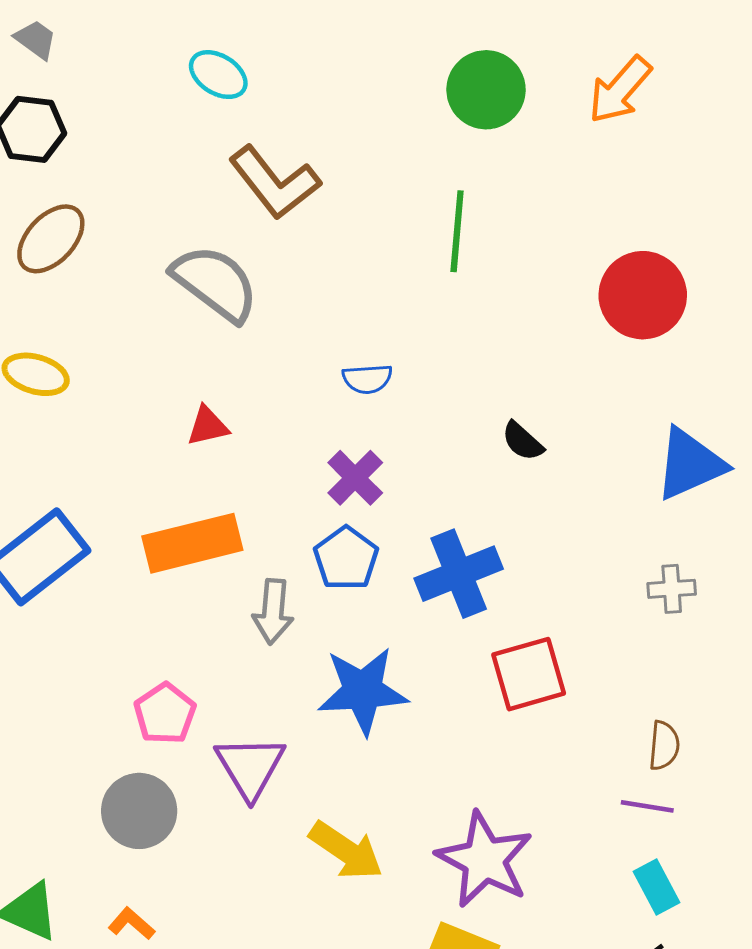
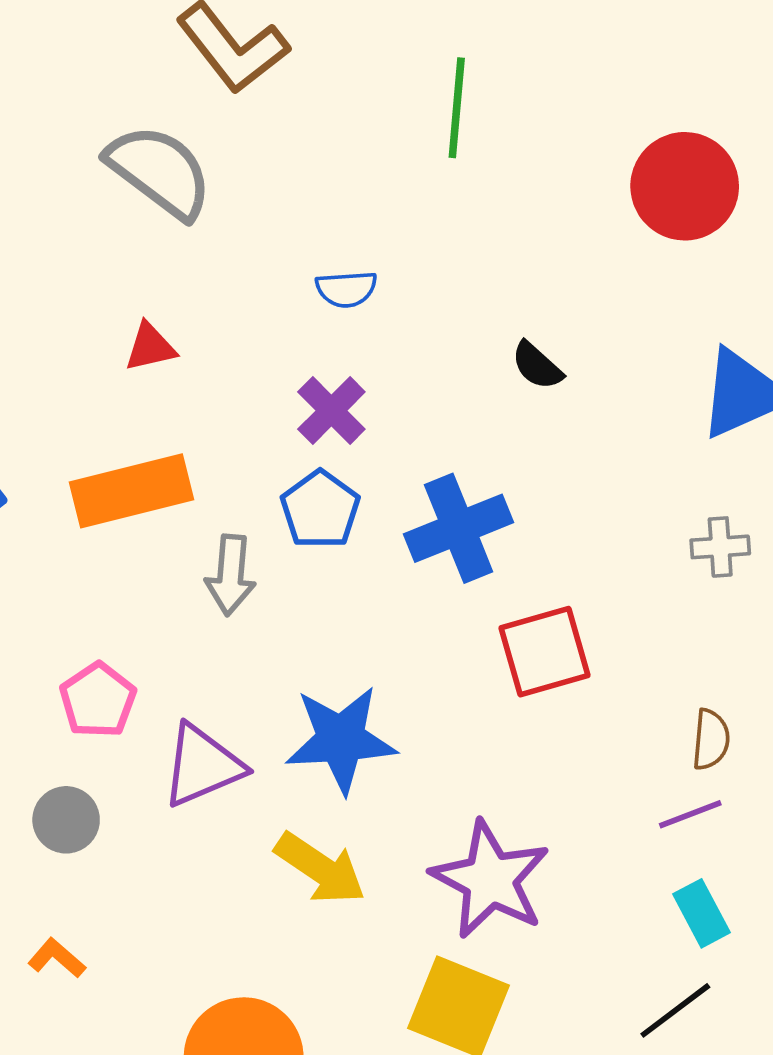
blue star: (363, 691) -> (341, 739), moved
purple triangle: (250, 767) -> (202, 766), turned 38
purple line: (647, 806) -> (690, 814), turned -30
gray circle: (139, 811) -> (66, 820), size x0.7

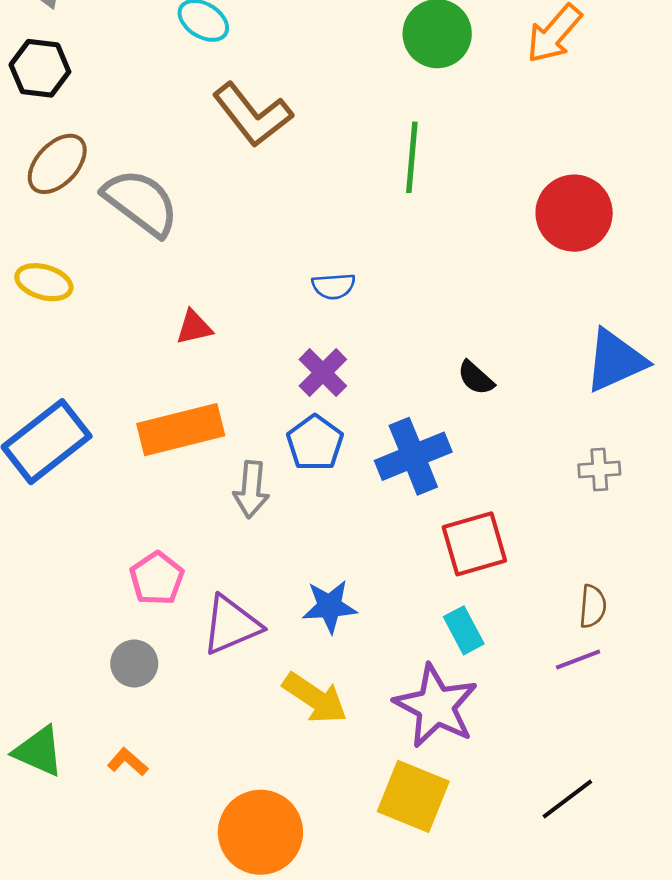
gray semicircle: (160, 171) -> (141, 202), moved
black semicircle: (537, 366) -> (476, 378), moved
blue star: (341, 739) -> (330, 606), size x0.7
cyan rectangle: (701, 913) -> (464, 630), moved

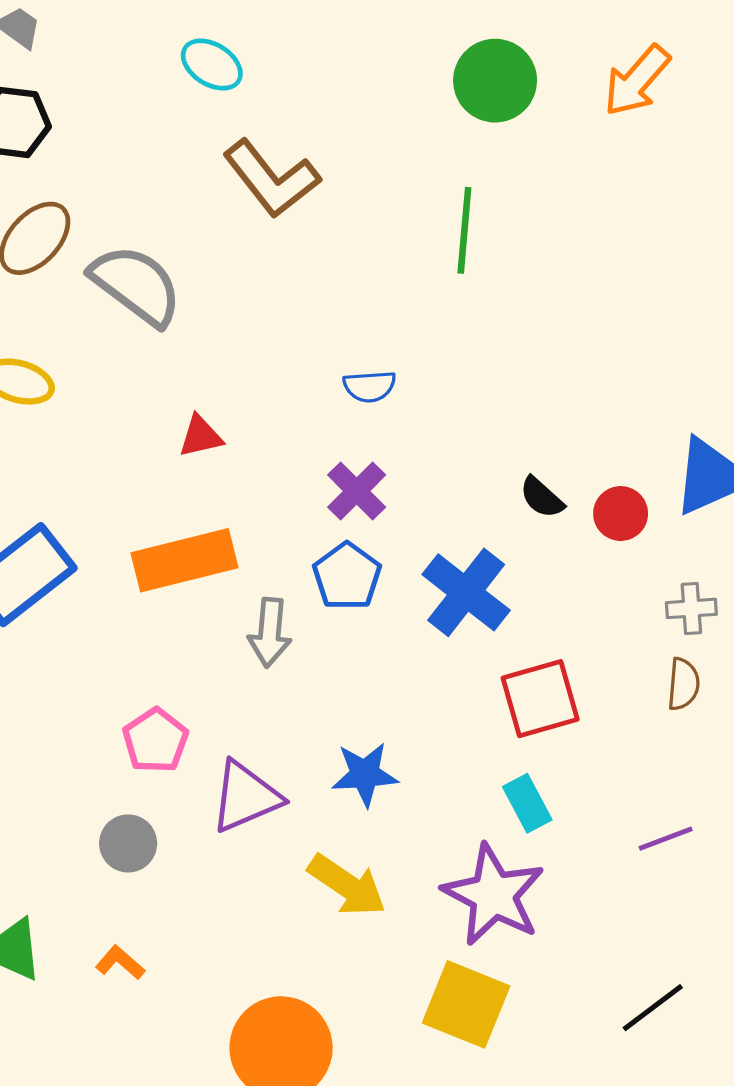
red circle: (574, 213) -> (621, 514), moved, size x0.6
blue cross: (413, 456) -> (466, 592), turned -30
brown semicircle: (593, 606) -> (683, 684), moved

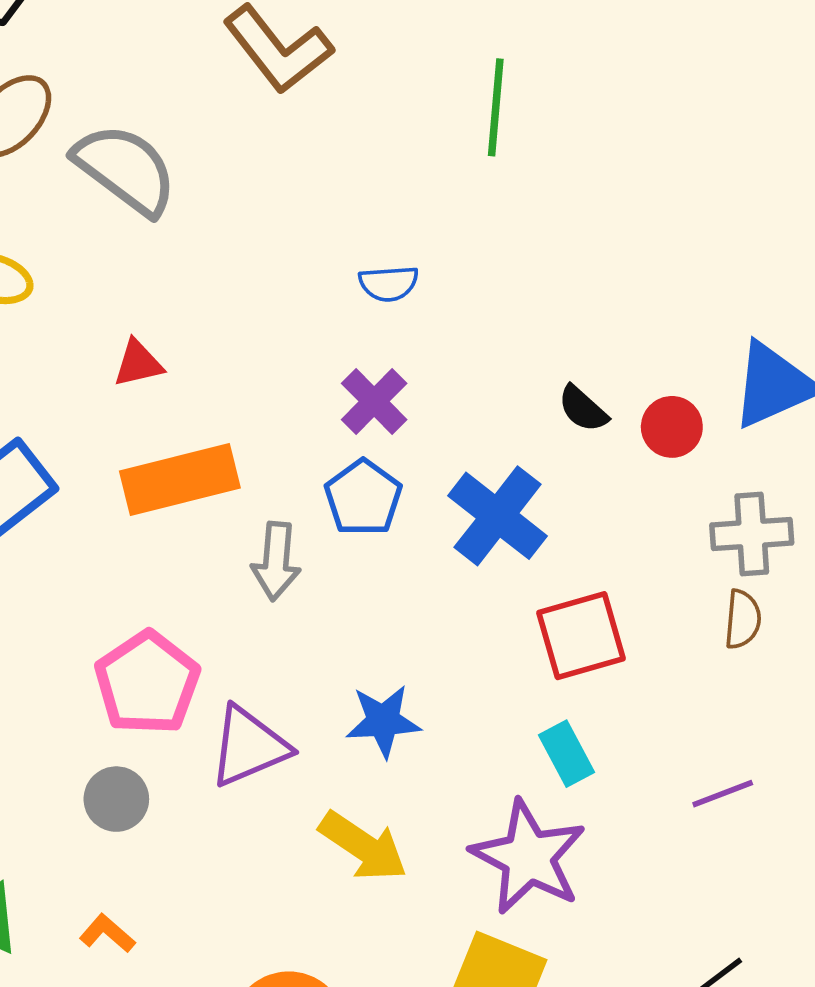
red triangle: (201, 436) -> (138, 363), moved
gray cross: (691, 608) -> (752, 534), size x1.4
pink pentagon: (155, 740) -> (147, 683), size x1.4

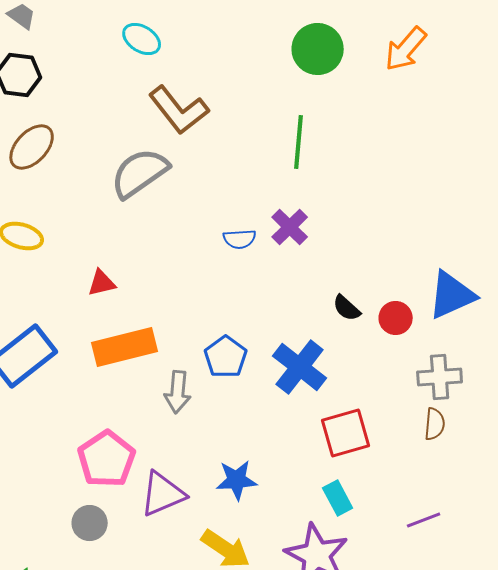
gray semicircle: (125, 169) -> (140, 173), moved, turned -72
purple cross: (374, 401) -> (290, 227), moved

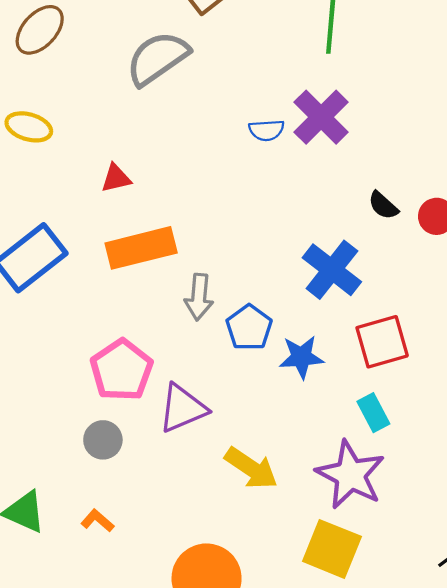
purple cross: (290, 227) -> (321, 117), size x1.4
blue pentagon: (226, 357) -> (249, 328), moved
blue star: (237, 480) -> (301, 357), moved

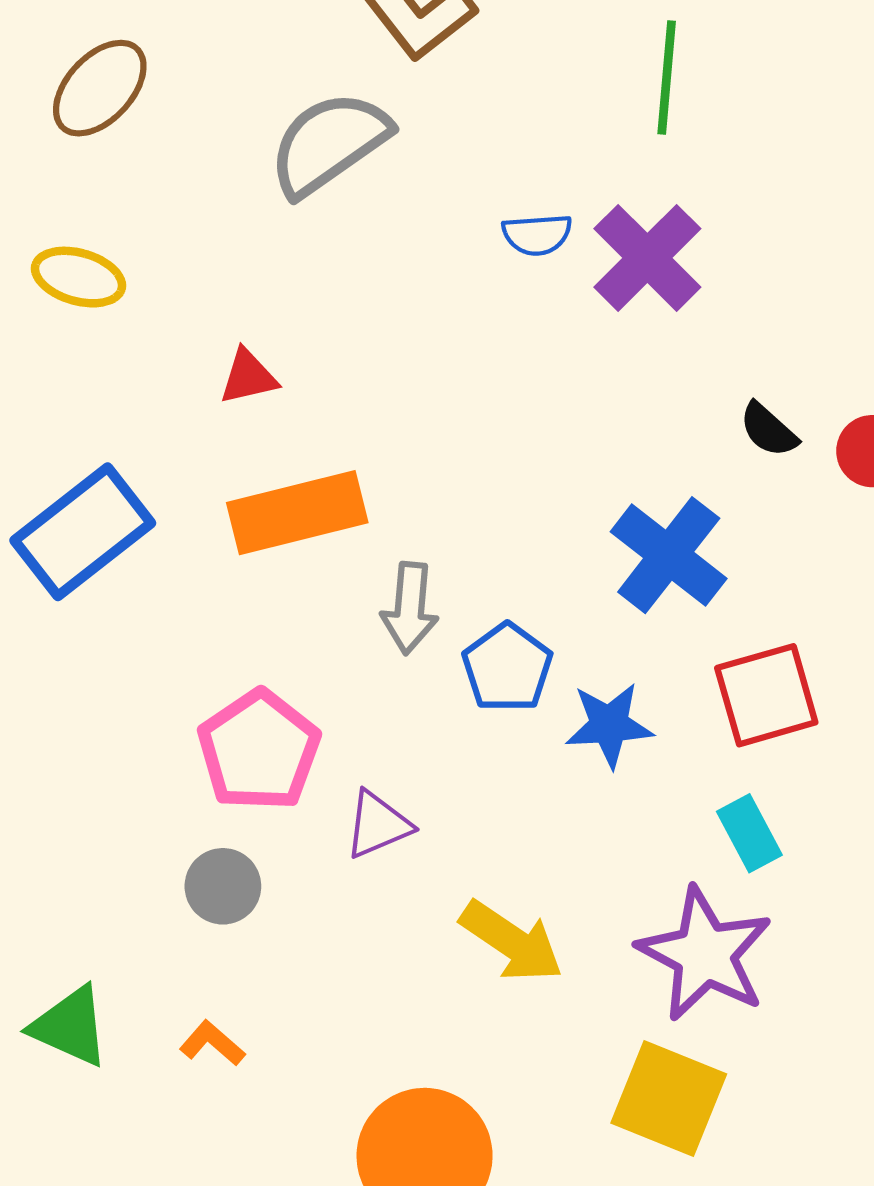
blue semicircle: (266, 130) -> (537, 235), moved
purple triangle: (183, 408) -> (378, 825), size x0.7

